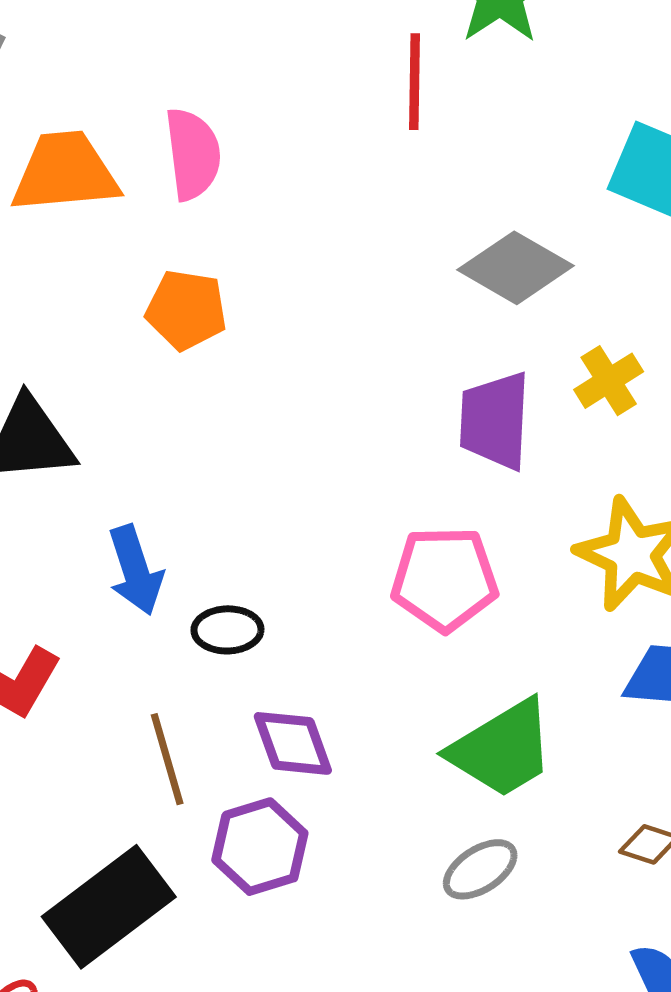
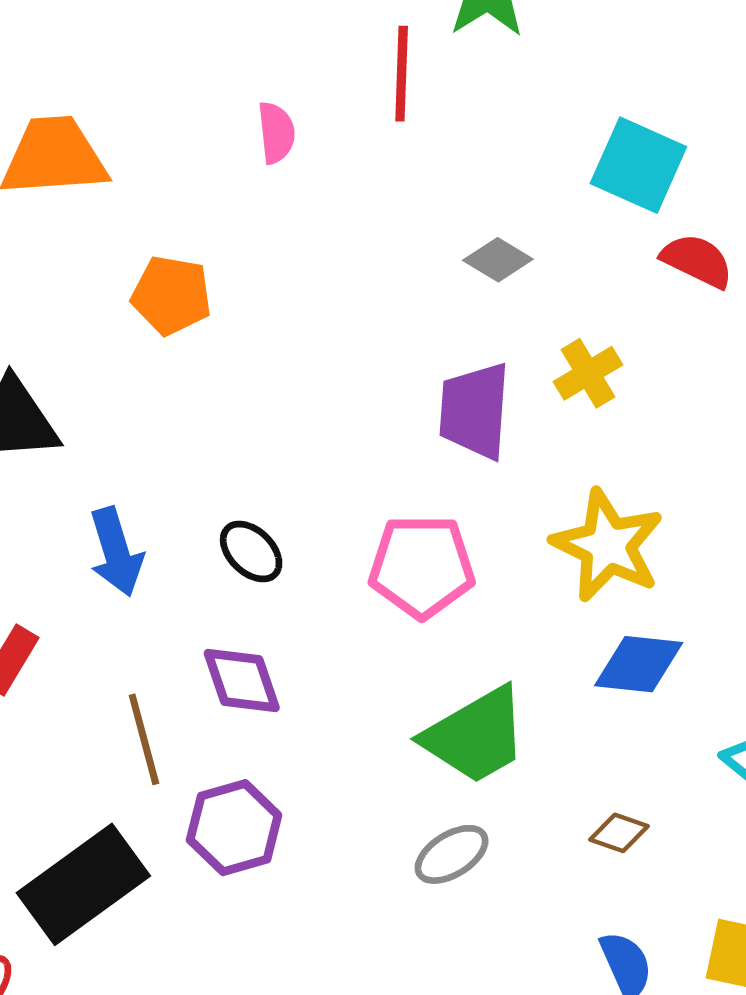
pink semicircle: (193, 154) -> (276, 133), moved, size x0.7
gray diamond: (515, 268) -> (498, 260), size x0.6
black ellipse: (227, 630) -> (251, 551), moved, turned 44
purple diamond: (293, 743) -> (242, 680), moved

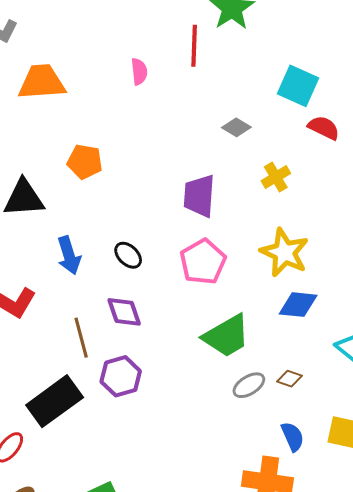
orange pentagon: (171, 295) -> (85, 162), moved
purple trapezoid: (475, 411) -> (199, 196), moved
pink pentagon: (422, 566) -> (203, 262), turned -30
gray ellipse: (452, 854) -> (249, 385), moved

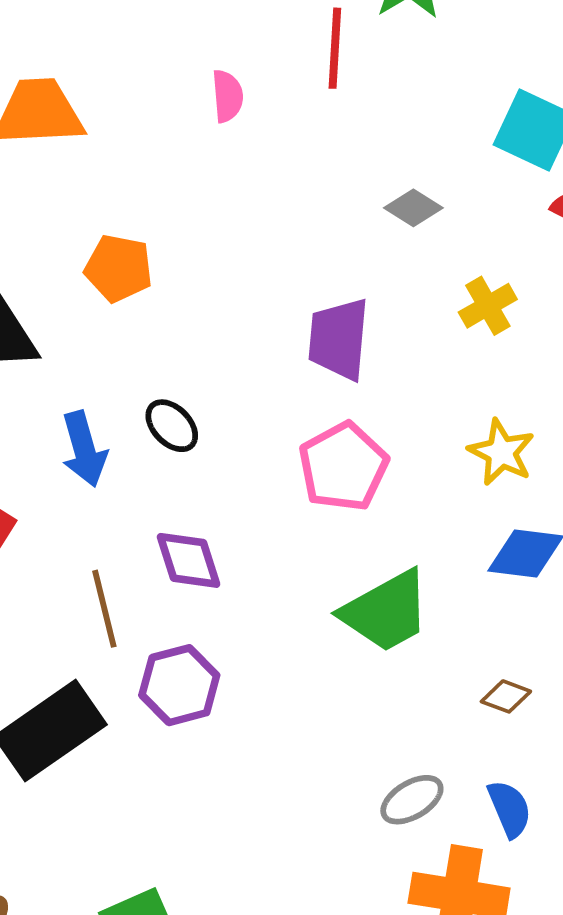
yellow star: (284, 253) -> (501, 452), size x0.7
black ellipse: (128, 255) -> (172, 426), moved
gray ellipse: (249, 385) -> (412, 800), moved

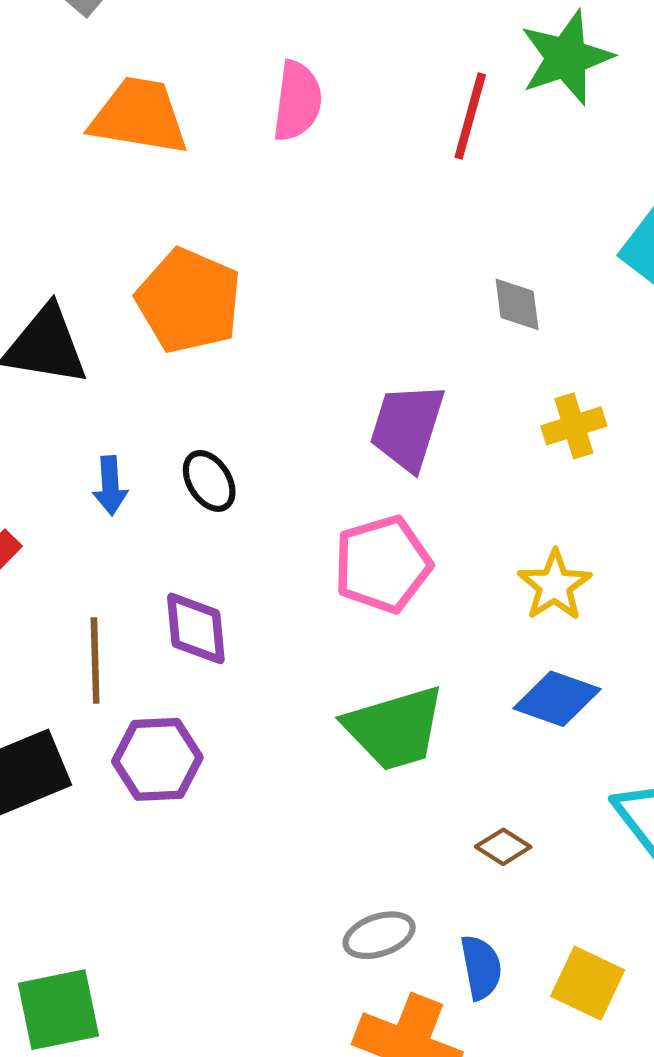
pink semicircle: (227, 96) -> (297, 101), moved, size x1.4
gray diamond: (413, 208) -> (517, 304), turned 38
orange pentagon: (119, 268) -> (189, 301), size x1.4
blue arrow: (84, 449) -> (110, 486), size x0.7

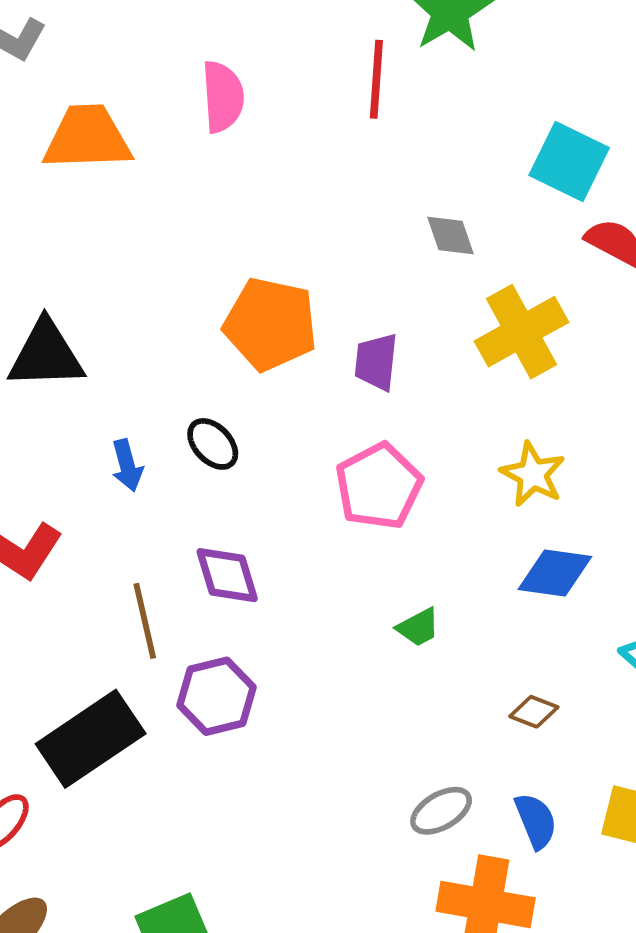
orange pentagon: (189, 301) -> (270, 324), moved
yellow cross: (574, 426) -> (522, 332), size x1.6
purple trapezoid: (407, 427) -> (376, 362), size x0.7
green trapezoid: (395, 728) -> (418, 627), size x0.5

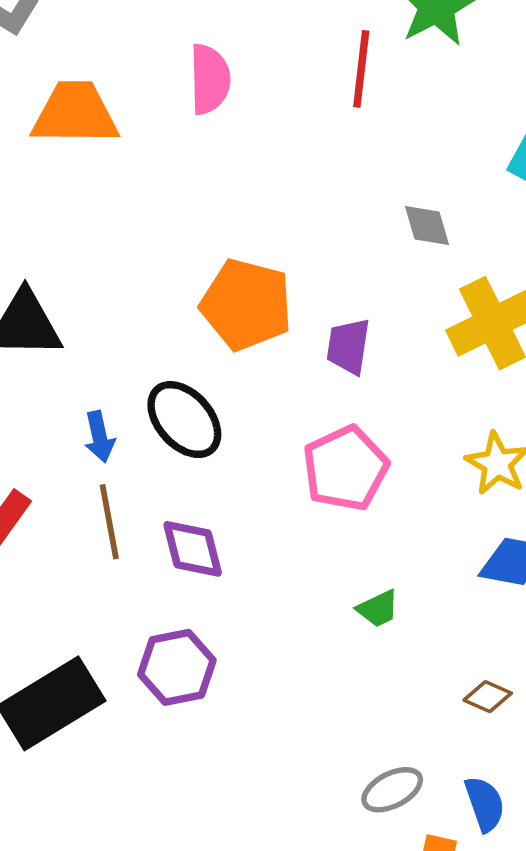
black ellipse: (213, 444) -> (184, 420), size x1.5
brown line: (145, 621) -> (109, 522), moved

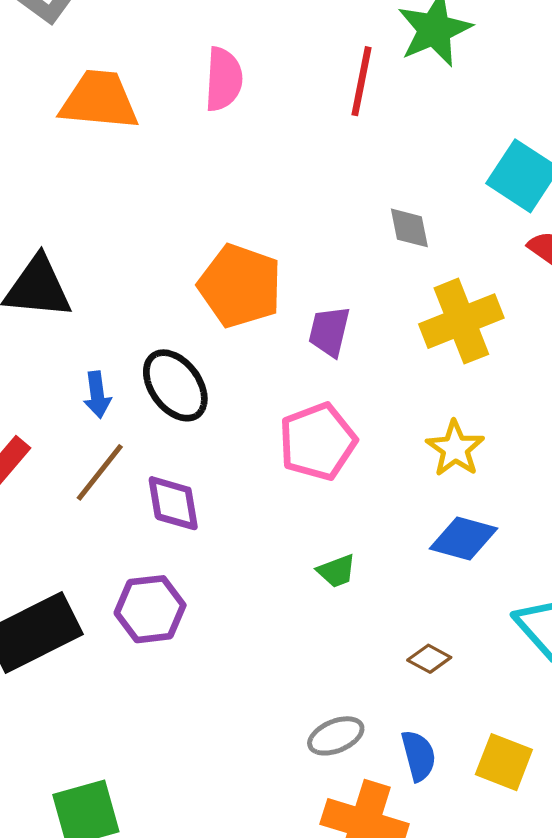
brown line: (109, 522) -> (100, 472), turned 44

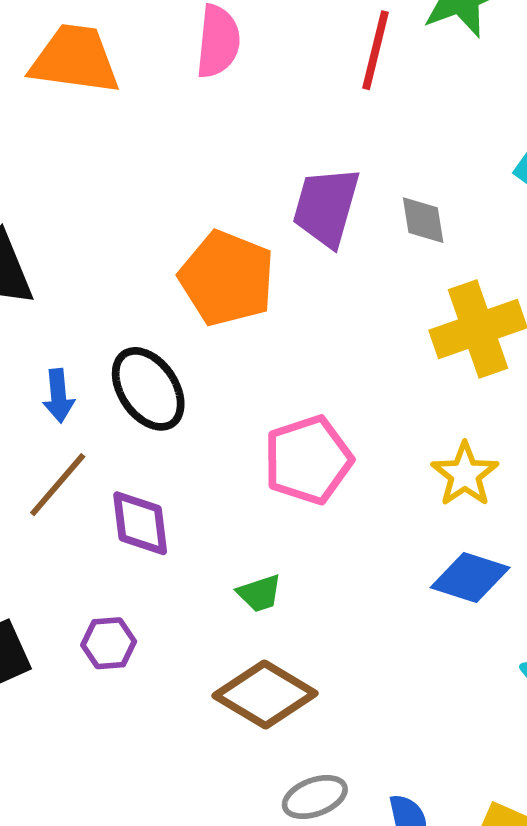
purple trapezoid: (329, 331) -> (326, 207), moved, size x1.4
green trapezoid: (336, 571) -> (259, 593), moved
purple hexagon: (150, 609) -> (109, 643), size x0.7
brown diamond: (429, 659) -> (265, 694), moved, size x2.0

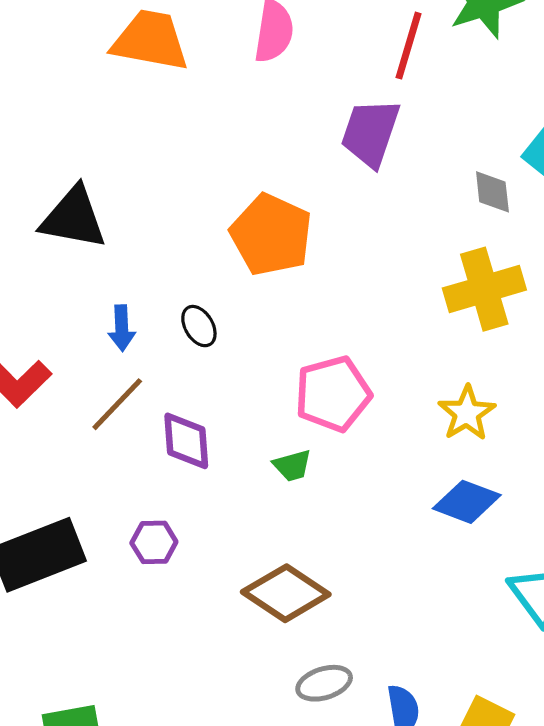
purple trapezoid: (326, 207) -> (370, 133), moved
gray diamond: (423, 220) -> (492, 192), moved
black ellipse: (148, 389) -> (199, 326), size x0.6
green trapezoid: (259, 593) -> (292, 466), moved

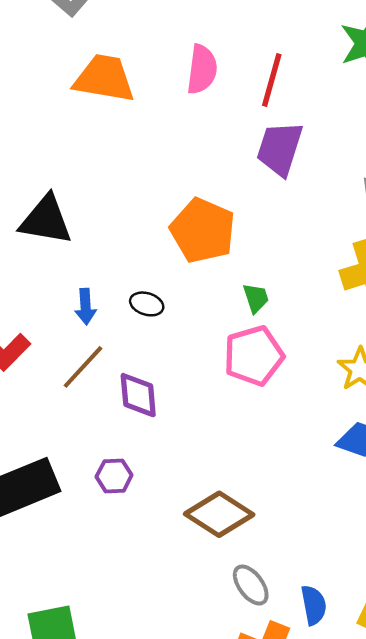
red line: (409, 46) -> (272, 80), moved
black ellipse: (199, 326) -> (147, 304), turned -40
green trapezoid: (292, 466) -> (256, 298), moved, turned -92
gray ellipse: (324, 683) -> (251, 585), turned 72

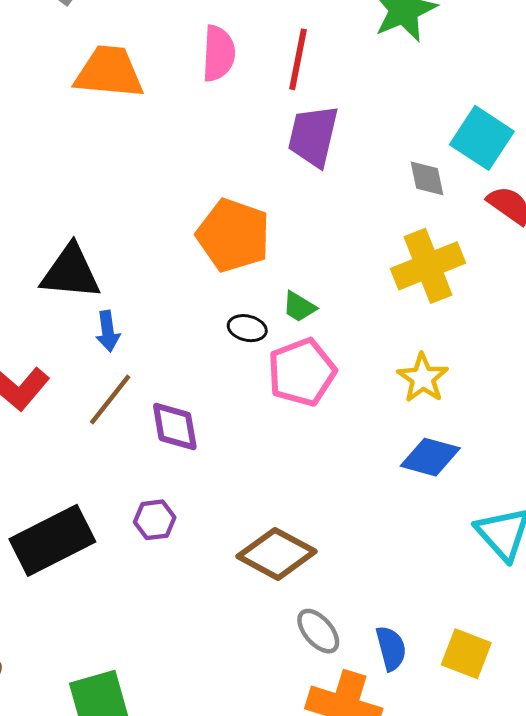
black triangle: (46, 220) -> (71, 272), moved
green trapezoid: (256, 298) -> (299, 307), turned 144
black ellipse: (147, 304) -> (247, 328), moved

